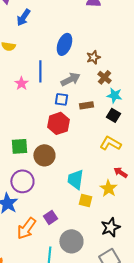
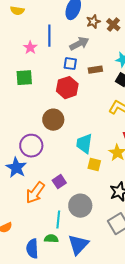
brown star: (93, 57) -> (93, 22), moved
brown cross: (104, 77) -> (113, 25), moved
green square: (19, 146) -> (24, 78), moved

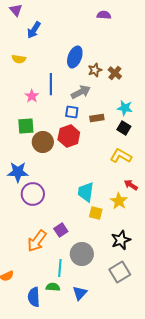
brown circle: (53, 120) -> (43, 142), moved
blue star: (16, 168) -> (18, 172), moved, turned -30
blue triangle: (78, 245) -> (80, 293), size x0.7

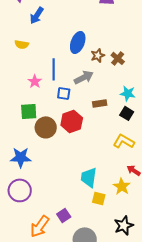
blue square: (72, 112) -> (64, 93), moved
purple circle: (33, 194) -> (20, 190), moved

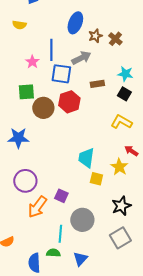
blue square: (64, 93) -> (61, 74), size x1.5
purple circle: (20, 190) -> (25, 181), moved
purple square: (64, 215) -> (61, 196), turned -32

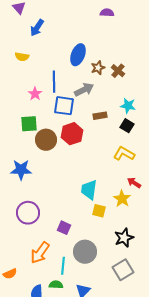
orange arrow: (37, 207) -> (40, 253), moved

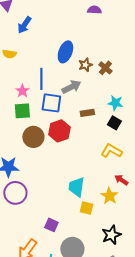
green square: (29, 124) -> (22, 111), moved
purple circle: (28, 213) -> (15, 193), moved

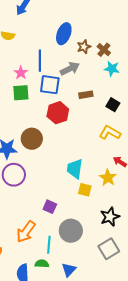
cyan star: (115, 103) -> (112, 69), moved
brown circle: (33, 137) -> (32, 139), moved

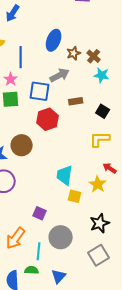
blue line: (40, 61) -> (21, 57), moved
yellow L-shape: (110, 133) -> (100, 139), turned -30

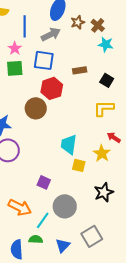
gray arrow: (60, 75) -> (51, 34), moved
brown circle: (22, 145) -> (36, 108), moved
orange arrow: (16, 238) -> (20, 207), turned -100
cyan line: (39, 251) -> (43, 220), turned 30
gray square: (99, 255) -> (92, 236), moved

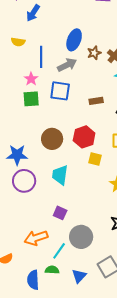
red hexagon: (52, 88) -> (84, 137), moved
cyan trapezoid: (69, 144) -> (60, 175), moved
yellow square: (79, 165) -> (95, 159), moved
orange arrow: (20, 207) -> (36, 238), turned 135

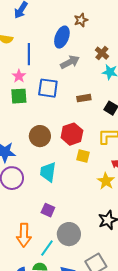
brown star: (94, 53) -> (81, 20), moved
gray arrow: (67, 65) -> (70, 62), moved
orange arrow: (36, 238) -> (24, 235), turned -70

